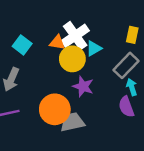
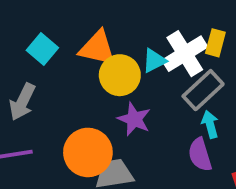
white cross: (75, 36) -> (185, 54), moved
orange triangle: (57, 42) -> (98, 48), size x1.5

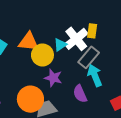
cyan arrow: (210, 124) -> (95, 75), size x1.5
purple semicircle: (200, 155) -> (80, 94), moved

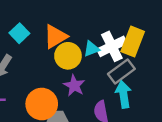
yellow rectangle: (92, 31) -> (133, 41), size x1.6
orange triangle: (29, 42) -> (55, 37), turned -50

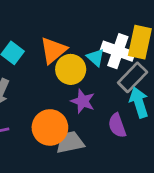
white cross: (112, 46) -> (118, 51), turned -36
cyan triangle: (92, 49) -> (96, 57), turned -49

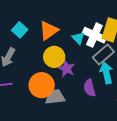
yellow circle: (71, 69) -> (54, 57), moved

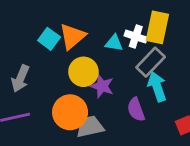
cyan square: (20, 30) -> (49, 39), moved
white cross: (94, 35) -> (136, 37), size x0.7
cyan triangle: (78, 38) -> (114, 43), turned -32

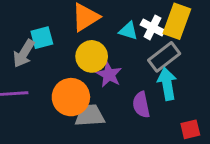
cyan square: (49, 39) -> (42, 38), moved, turned 30

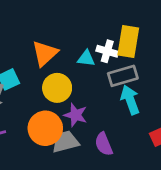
gray rectangle: (164, 57) -> (123, 76), turned 32
purple star: (109, 75) -> (76, 115), moved
purple semicircle: (141, 105) -> (104, 144), moved

